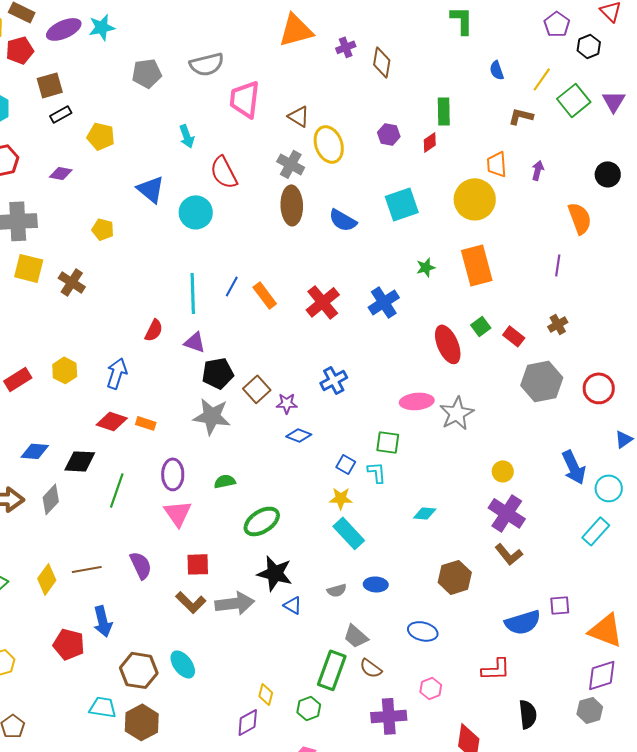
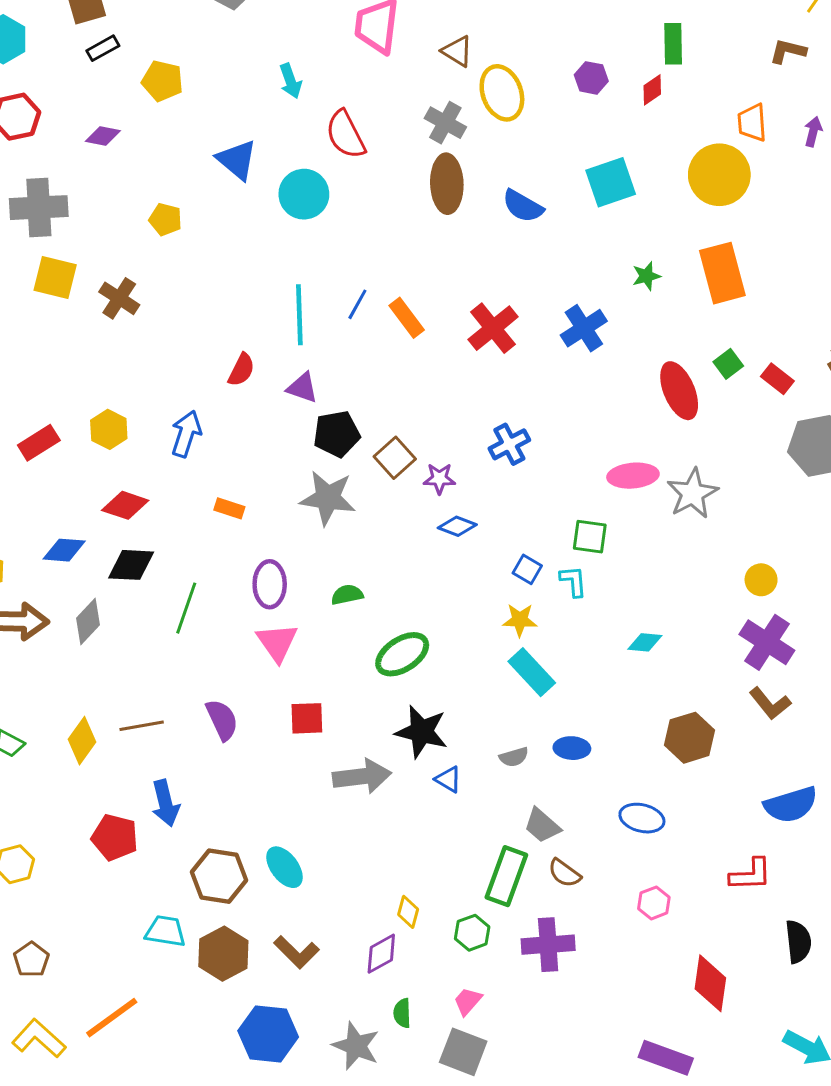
red diamond: (112, 421) -> (125, 505), moved
brown L-shape: (191, 602) -> (296, 952), moved
purple cross: (389, 716) -> (548, 945), moved

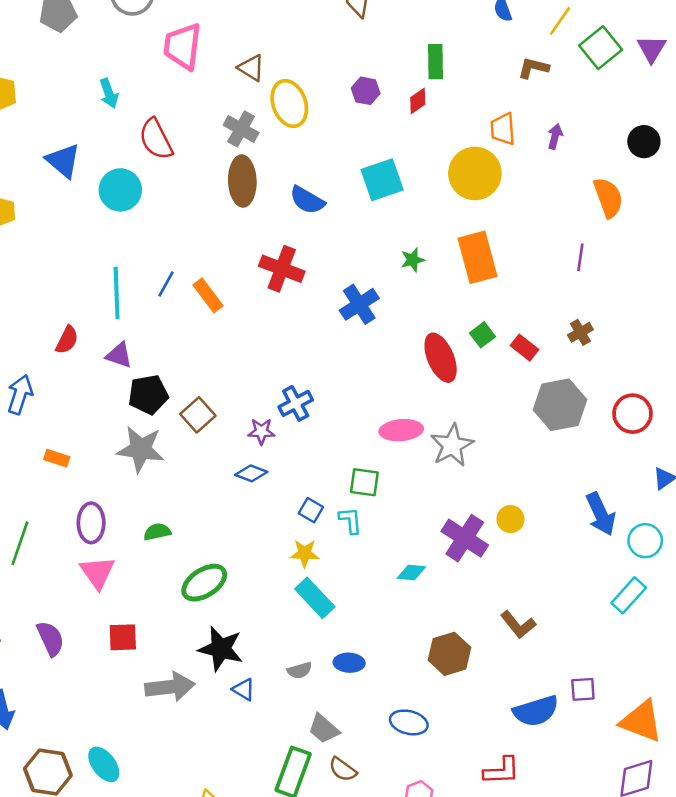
red cross: (493, 328) -> (282, 269), moved, turned -30
purple star: (439, 479) -> (261, 431), moved
purple cross: (767, 642) -> (465, 538), moved

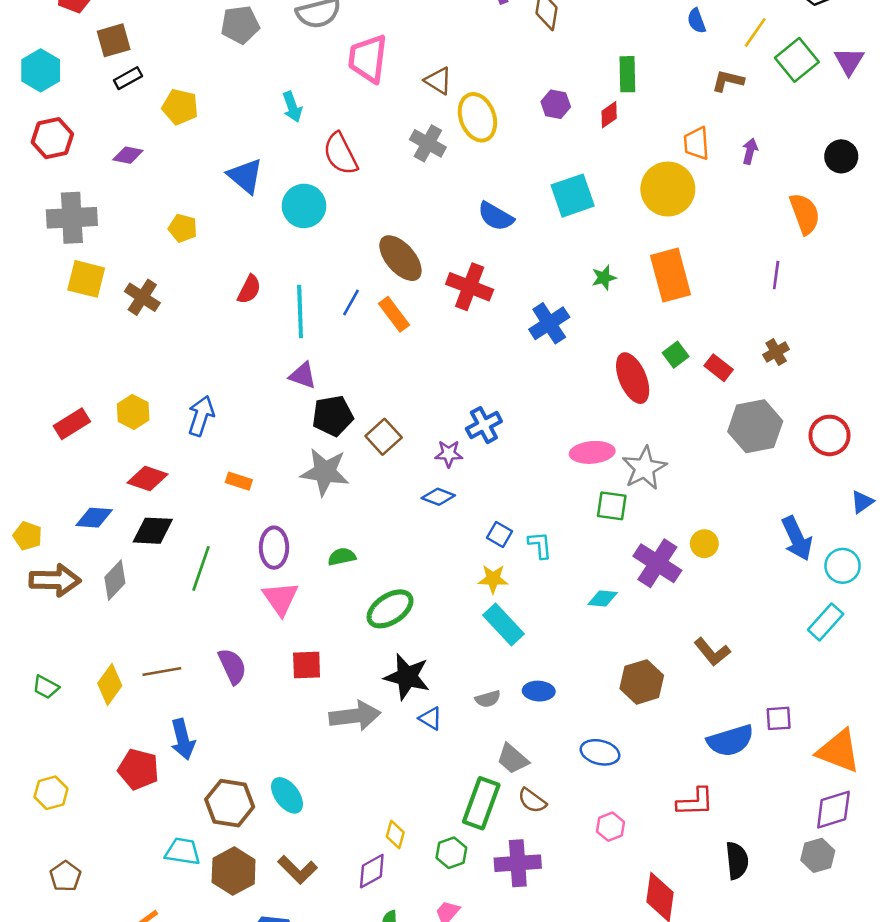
brown ellipse: (242, 181) -> (400, 258), moved, turned -39
red semicircle: (67, 340) -> (249, 289), moved
green square: (364, 482) -> (612, 506), moved

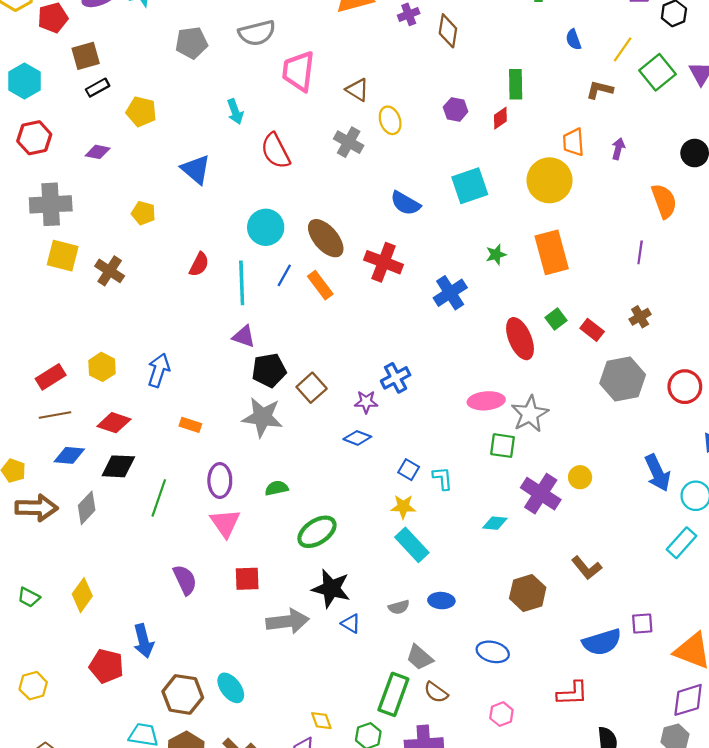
yellow ellipse: (477, 117) -> (390, 120), size x0.7
cyan circle: (304, 206) -> (266, 227), moved
brown line: (162, 671) -> (55, 415), moved
yellow diamond: (395, 834) -> (321, 721), turned -35

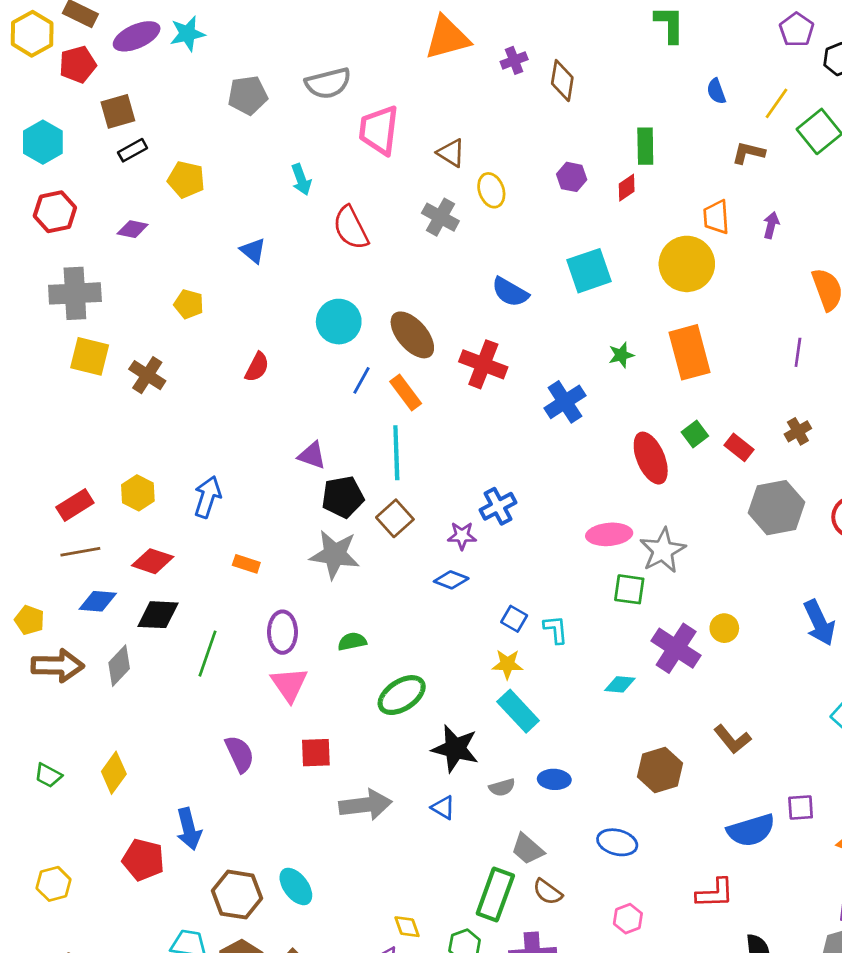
blue triangle: (196, 169) -> (253, 251), size x0.7
cyan line: (242, 283) -> (396, 453), moved
black star: (331, 589) -> (455, 749), moved

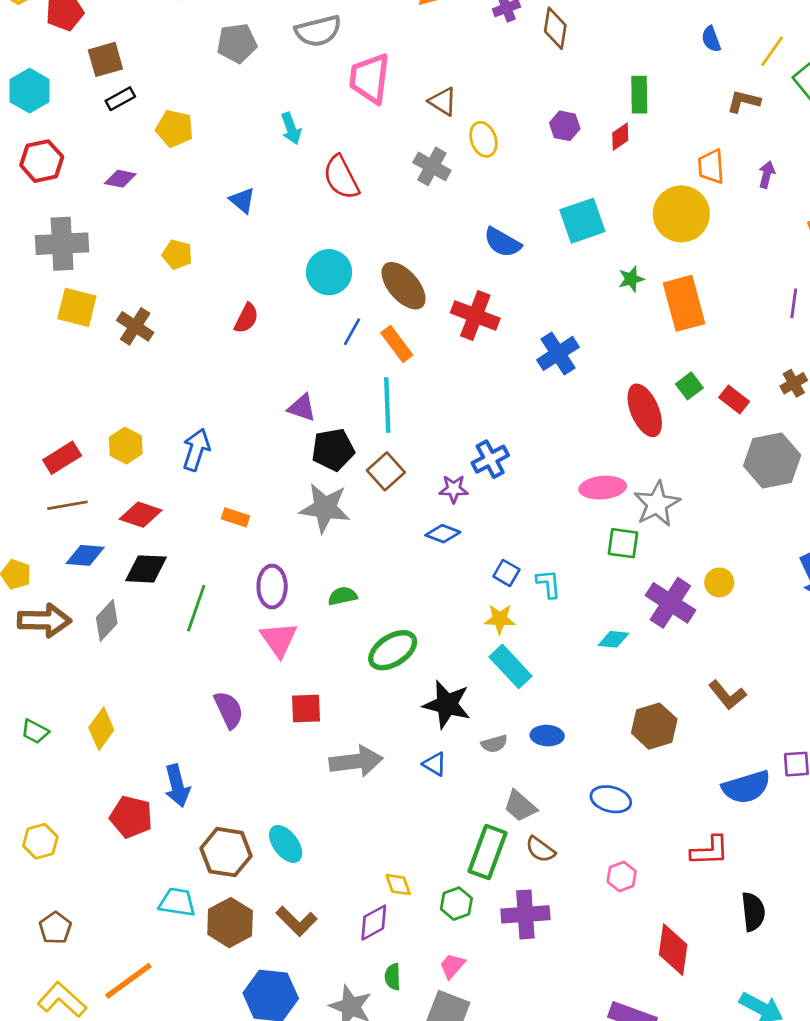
green star: (621, 355) -> (631, 279), moved

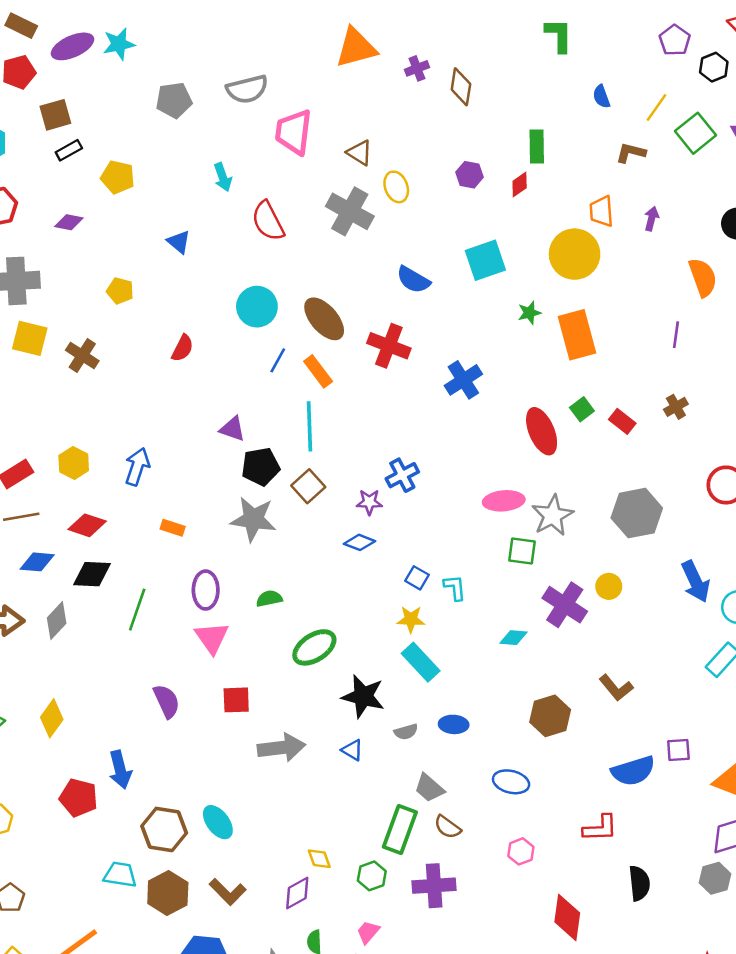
gray cross: (432, 166) -> (350, 211), size x1.4
gray hexagon: (772, 461) -> (637, 513), moved

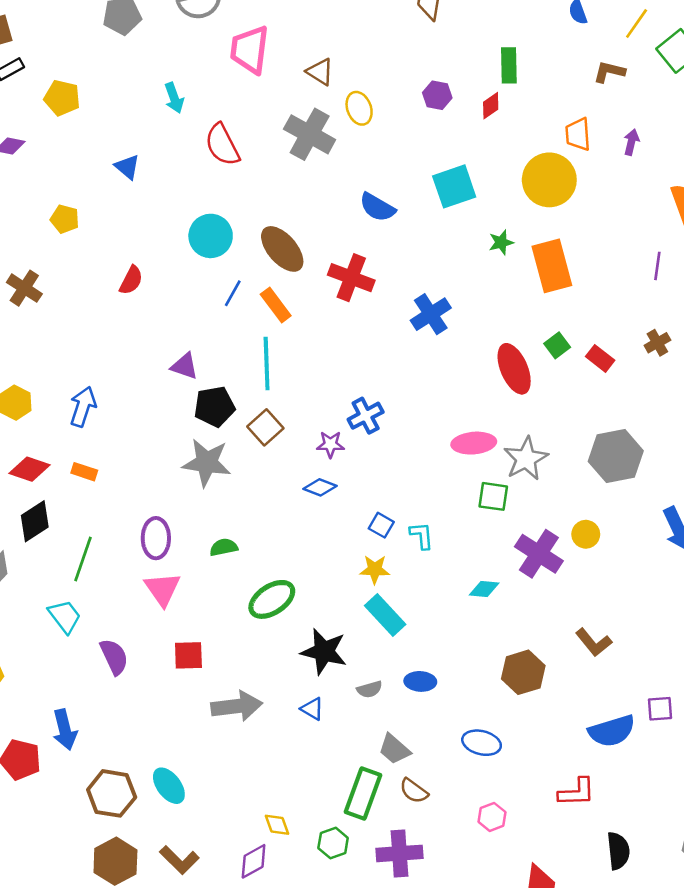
orange rectangle: (173, 528) -> (84, 472), moved
black diamond: (92, 574) -> (35, 521), turned -36
cyan trapezoid: (120, 875) -> (65, 616), moved, turned 44

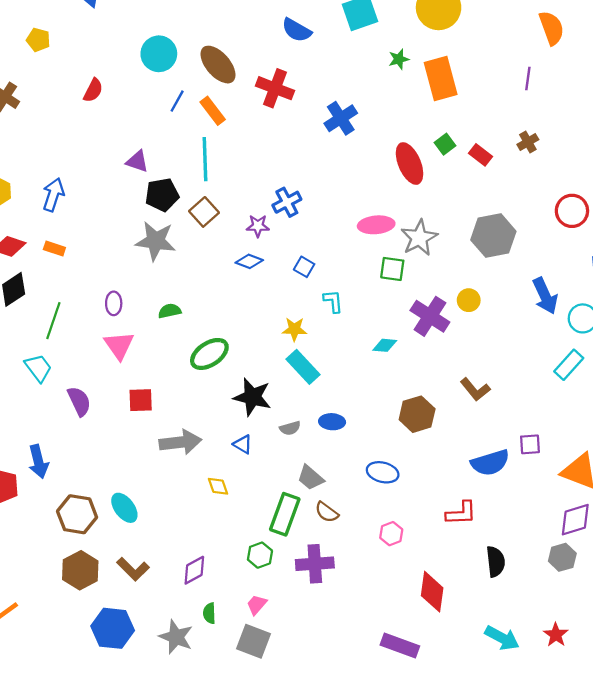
blue square: (381, 525) -> (304, 267), moved
purple ellipse: (156, 538) -> (114, 303), size x0.7
yellow diamond: (277, 825) -> (218, 486), moved

